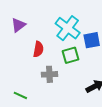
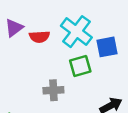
red semicircle: (38, 49) -> (39, 37), moved, turned 77

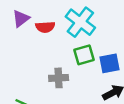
blue square: (107, 47) -> (109, 63), moved

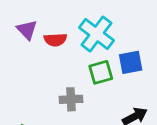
purple triangle: (21, 18) -> (27, 30), turned -36
blue square: (109, 63) -> (131, 62), moved

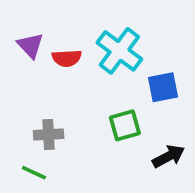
green square: (101, 72) -> (125, 125), moved
gray cross: (71, 99) -> (49, 135), moved

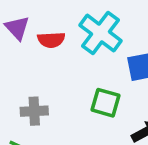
green square: (125, 125) -> (106, 103), turned 32

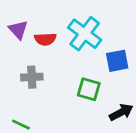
gray cross: (34, 111) -> (32, 77), moved

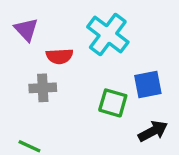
red semicircle: (45, 39) -> (59, 56), moved
blue square: (117, 61) -> (148, 85), moved

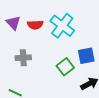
red semicircle: (59, 56) -> (35, 25), moved
green square: (113, 103) -> (65, 67), turned 36

